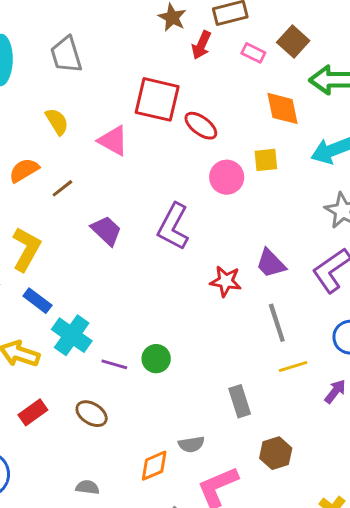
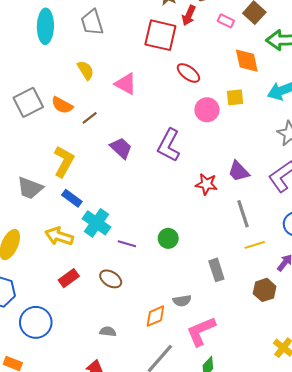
red square: (157, 99) -> (160, 35), moved
orange semicircle: (24, 170) -> (62, 105), turned -120
green circle: (156, 359) -> (168, 238), moved
brown hexagon: (276, 453) -> (265, 290), moved

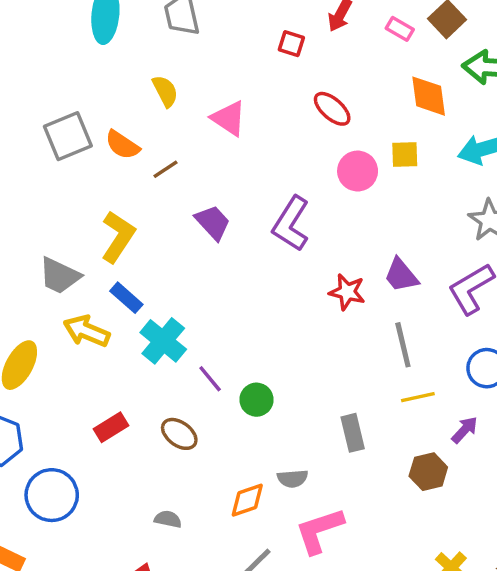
red square: (160, 35) -> (291, 44), size x0.5
yellow arrow: (59, 236) -> (86, 331), moved
green circle: (168, 238) -> (257, 400), moved
purple line: (127, 244) -> (210, 379), turned 30

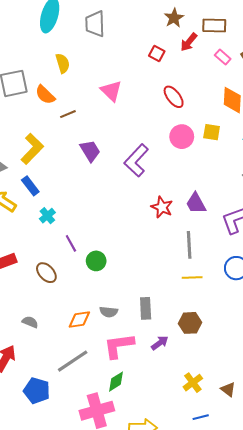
yellow semicircle: (165, 91) -> (63, 63), moved
cyan cross: (163, 341) -> (47, 216), size x0.6
purple arrow: (465, 430) -> (160, 343), moved
gray rectangle: (353, 433) -> (146, 308), moved

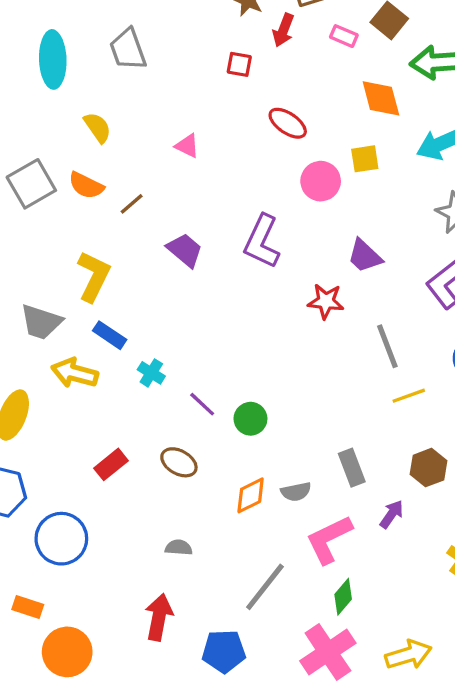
pink triangle: (111, 91) -> (187, 146), size x0.7
purple trapezoid: (196, 203) -> (365, 256), moved
orange diamond: (79, 320) -> (251, 495), moved

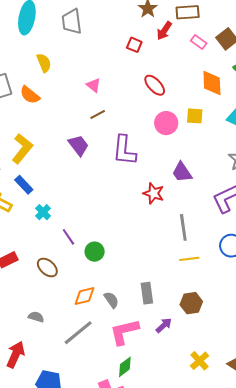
brown line: (132, 204) -> (98, 114), moved
purple L-shape: (262, 241) -> (124, 150), turned -32
gray semicircle: (296, 492) -> (111, 300), turned -126
gray line: (265, 587) -> (78, 333), moved

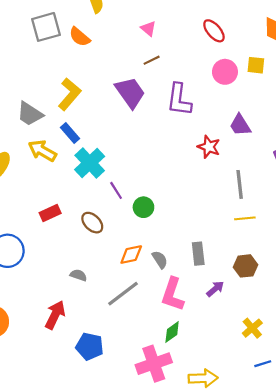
purple trapezoid: (79, 145) -> (130, 93), size x1.4
cyan cross: (43, 212) -> (90, 163), size x1.8
pink L-shape: (124, 332) -> (173, 294), turned -60

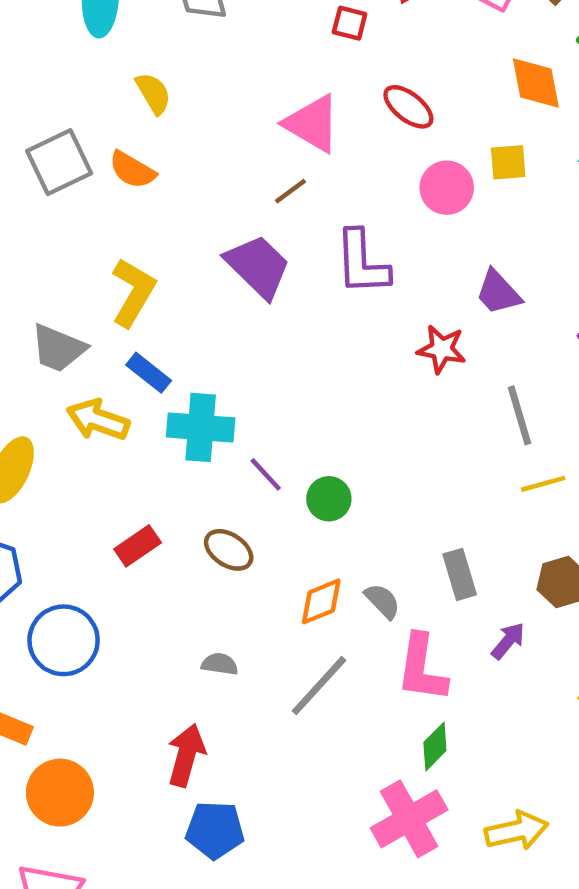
pink triangle: (148, 29) -> (312, 124), moved, size x1.8
cyan cross: (90, 163) -> (201, 427), turned -32
blue pentagon: (90, 346) -> (215, 830), moved

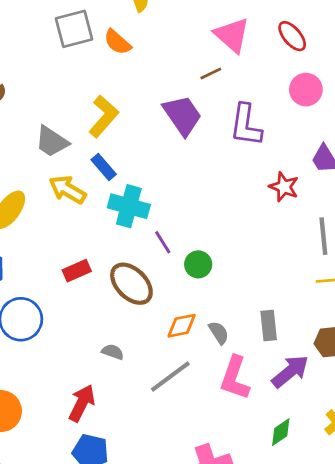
brown ellipse: (229, 550) -> (131, 284), size x1.5
purple arrow: (508, 641) -> (290, 371), size x1.6
green diamond: (435, 747) -> (281, 432), moved

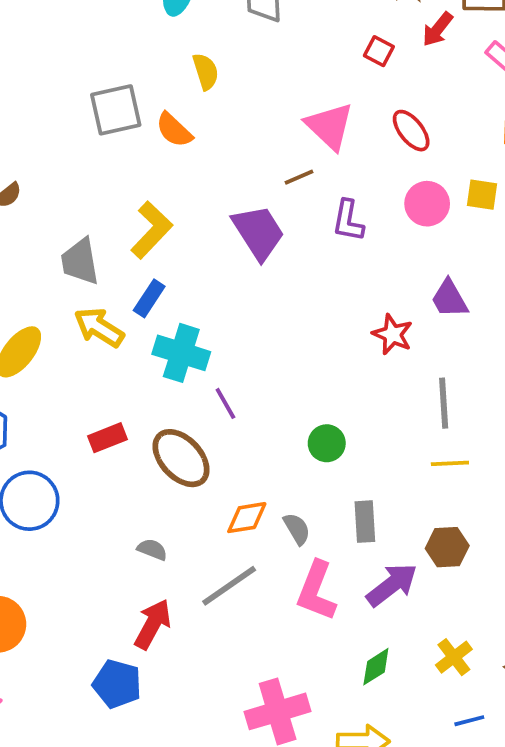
purple L-shape: (246, 125) -> (348, 221), moved, size x0.7
gray trapezoid: (52, 142) -> (80, 261), turned 45
blue rectangle: (104, 167) -> (149, 298), turned 72
green circle: (198, 264) -> (327, 443), moved
red arrow: (82, 403) -> (153, 624), moved

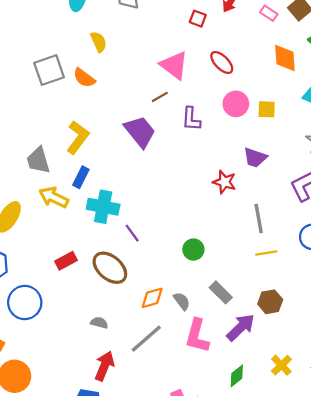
yellow square: (482, 195) -> (267, 109), moved
purple trapezoid: (449, 299) -> (255, 158), turned -35
gray rectangle: (365, 522) -> (221, 292), turned -35

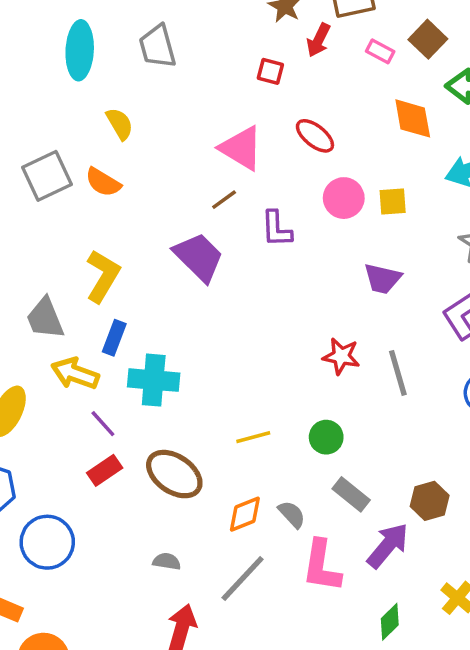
red star: (224, 182) -> (341, 356), moved
purple line: (132, 233) -> (103, 424), moved
green circle: (193, 250) -> (326, 437), moved
yellow line: (266, 253) -> (253, 437), moved

